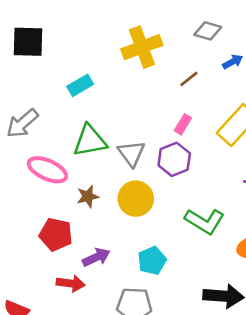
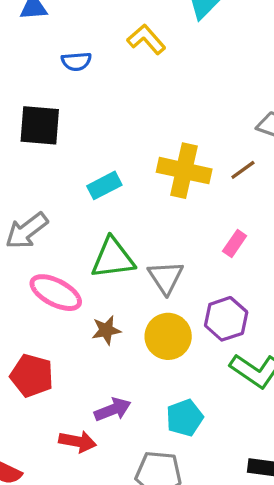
yellow cross: (142, 47) -> (184, 171), moved, turned 30
brown line: (189, 79) -> (243, 170), moved
purple hexagon: (174, 159) -> (226, 319), moved
red pentagon: (56, 234) -> (32, 376), moved

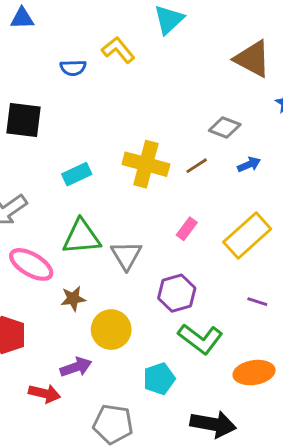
blue semicircle: (76, 61) -> (73, 68), moved
yellow circle: (168, 336) -> (111, 330), moved
cyan pentagon: (185, 418) -> (159, 379), moved

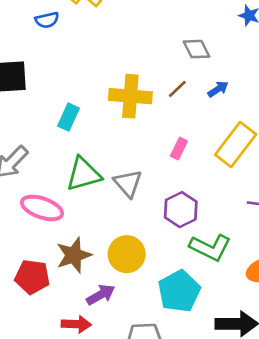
gray diamond: (225, 127) -> (197, 49), turned 52
blue arrow: (249, 164) -> (218, 89), moved
cyan rectangle: (77, 174) -> (69, 117), turned -30
brown star: (73, 299) -> (74, 255), moved, size x1.5
cyan pentagon: (159, 379) -> (179, 291), size x1.4

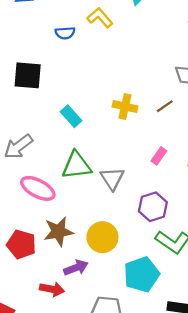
yellow cross: (130, 96) -> (125, 106), size x0.7
cyan rectangle: (69, 117) -> (71, 116), turned -75

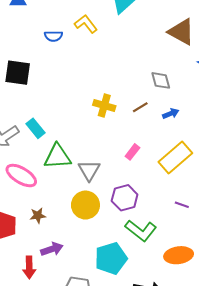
cyan rectangle: (71, 116) -> (36, 128), moved
brown star: (58, 232) -> (38, 216), size x0.6
yellow circle: (102, 237) -> (85, 205), moved
red arrow: (52, 289) -> (29, 267), turned 75

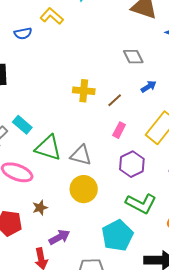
brown line: (140, 107) -> (115, 100), moved
green triangle: (57, 157) -> (48, 148), turned 32
gray triangle: (89, 170) -> (81, 155), turned -35
purple hexagon: (125, 198) -> (132, 164), moved

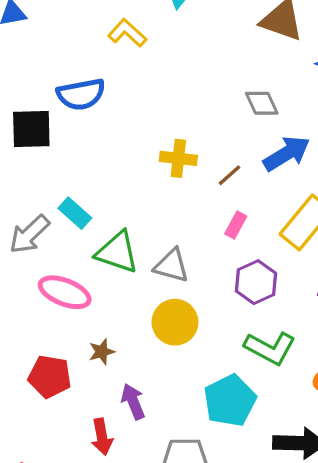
blue semicircle: (23, 33) -> (81, 94), moved, size x1.6
blue arrow: (149, 87) -> (287, 153), size x1.8
purple arrow: (59, 237) -> (133, 402), turned -85

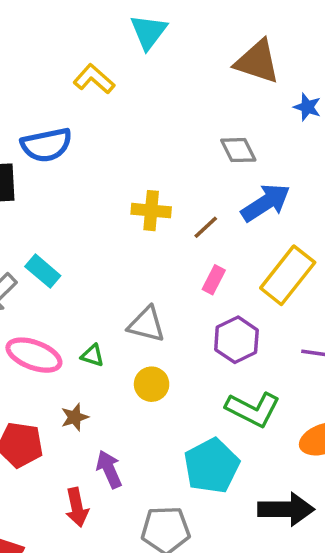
green triangle: (117, 252) -> (92, 355), moved, size x0.5
yellow circle: (175, 322) -> (152, 384), size x0.7

